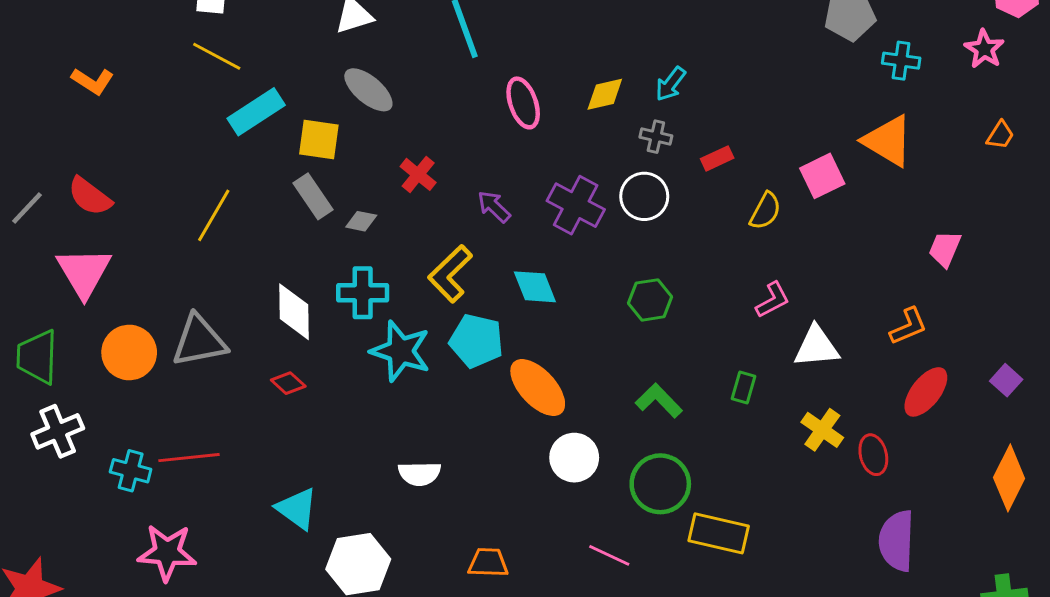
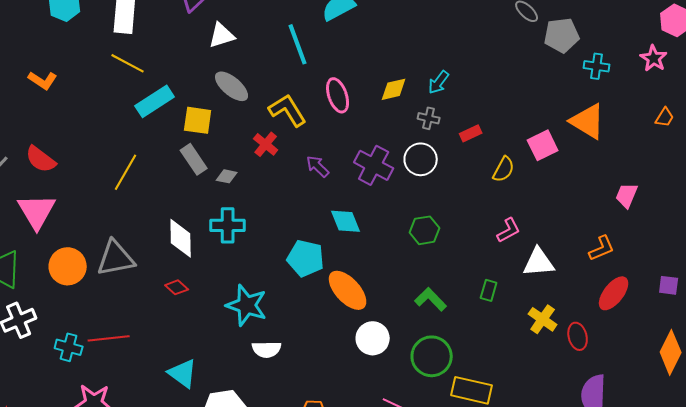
yellow L-shape: (450, 274) -> (288, 110), moved, turned 102
cyan star: (401, 351) -> (247, 305), moved
purple square: (1006, 380) -> (669, 285), turned -35

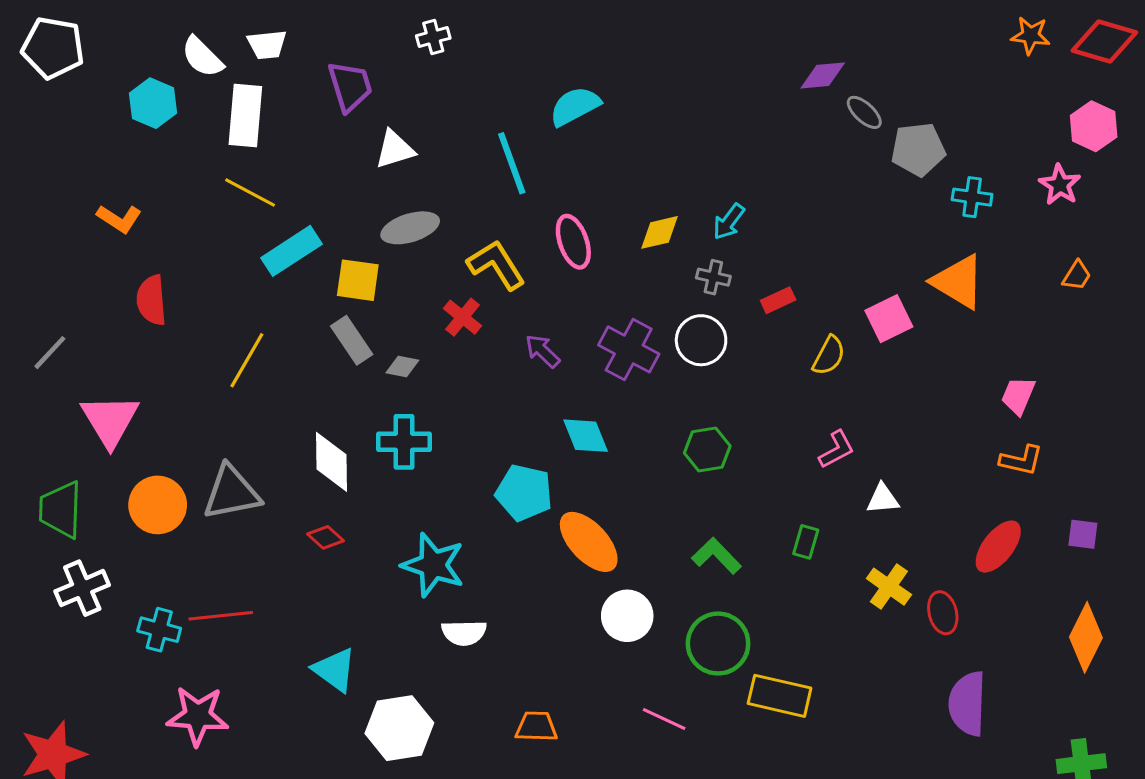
gray ellipse: (232, 86) -> (410, 228), turned -57
red semicircle: (41, 159) -> (151, 300), moved, turned 48
orange L-shape: (602, 248) -> (1021, 460), moved, turned 36
white triangle: (539, 262) -> (883, 499), size x0.7

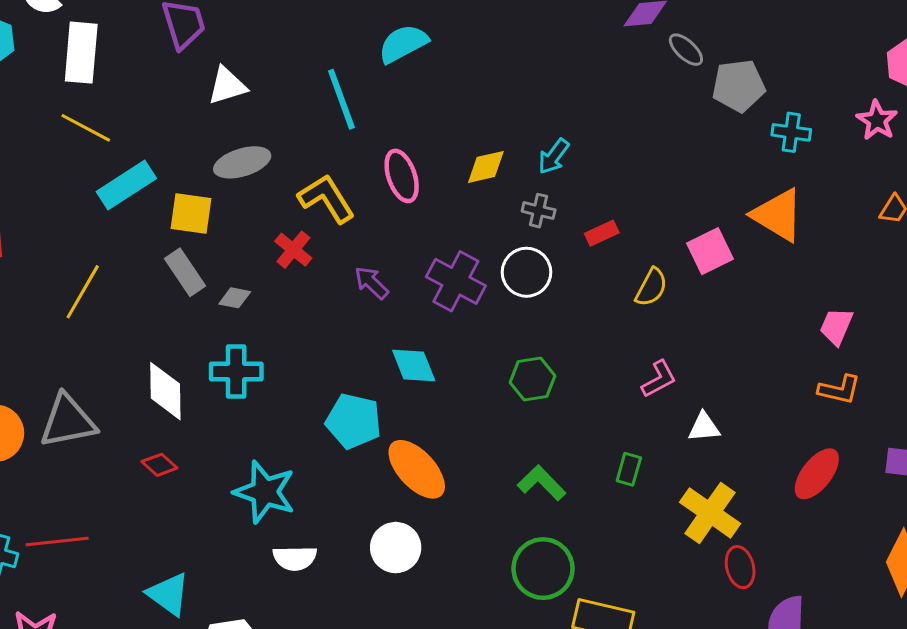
yellow cross: (889, 587) -> (710, 513), size x1.4
red ellipse: (943, 613) -> (740, 567), moved
white circle: (627, 616) -> (396, 548), moved

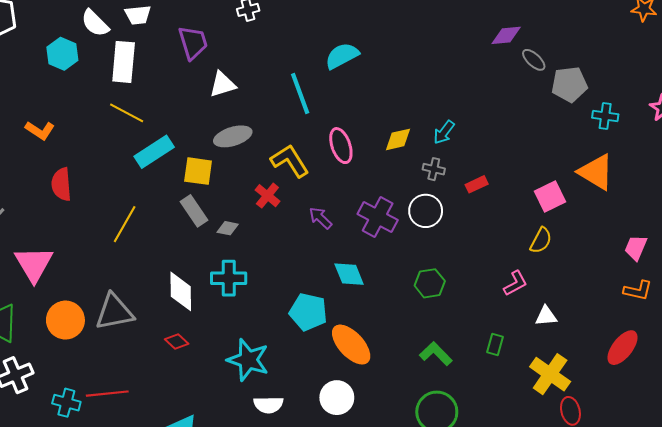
yellow semicircle: (651, 287) -> (541, 240), moved

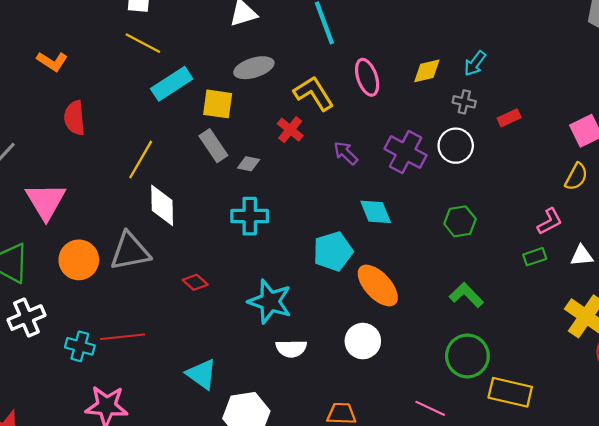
white diamond: (181, 291) -> (162, 205), moved
cyan pentagon: (308, 312) -> (333, 251), turned -30
green rectangle: (495, 345) -> (535, 257), moved, turned 55

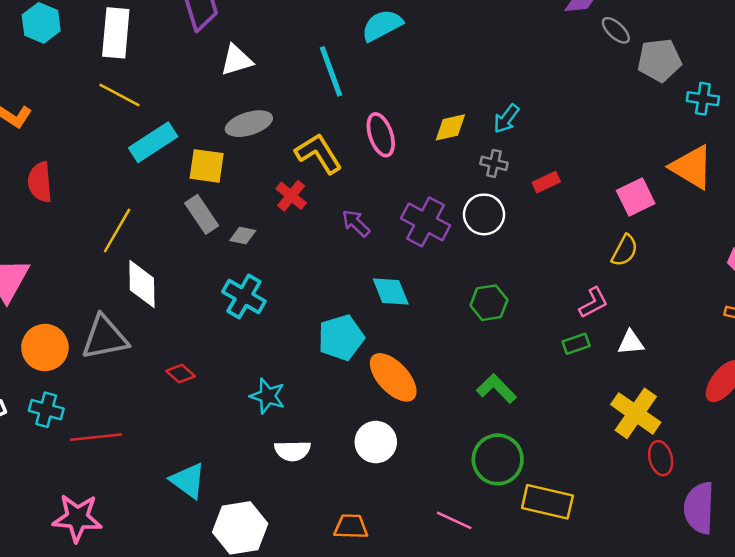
cyan cross: (250, 216) -> (244, 296), turned 30
cyan star: (270, 302) -> (268, 396), size x0.7
cyan cross: (80, 346) -> (46, 410), moved

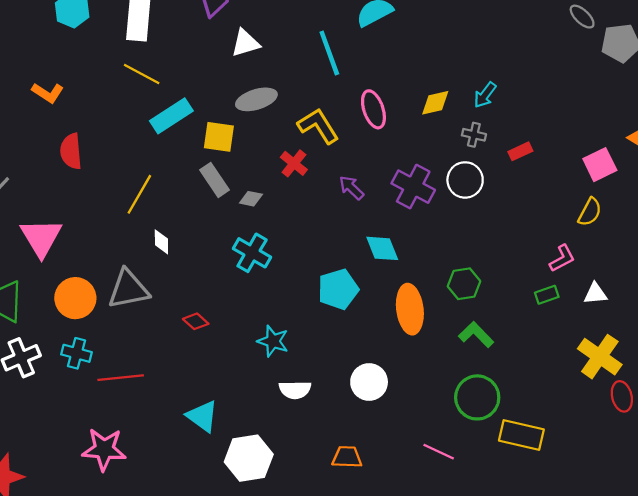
white diamond: (142, 284) -> (161, 242), size x0.6
green hexagon: (489, 303) -> (464, 284), moved
orange ellipse: (393, 377) -> (410, 309), moved, turned 36

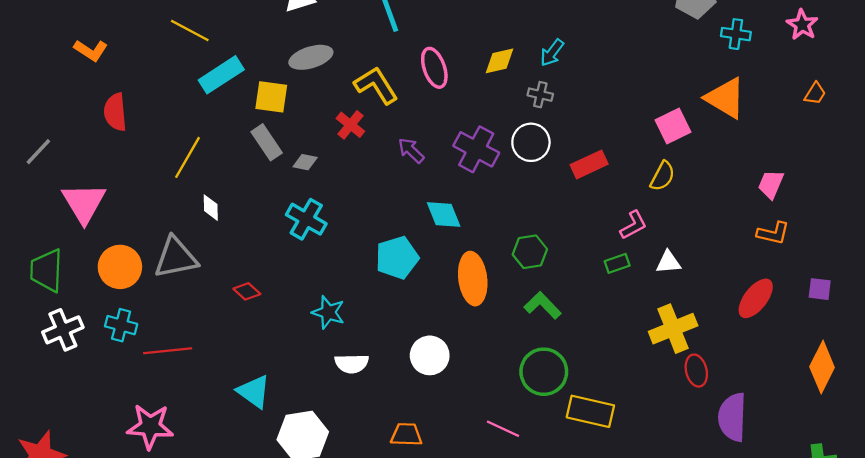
red rectangle: (520, 151) -> (589, 164), moved, size x1.4
yellow cross: (600, 357) -> (673, 329), turned 33

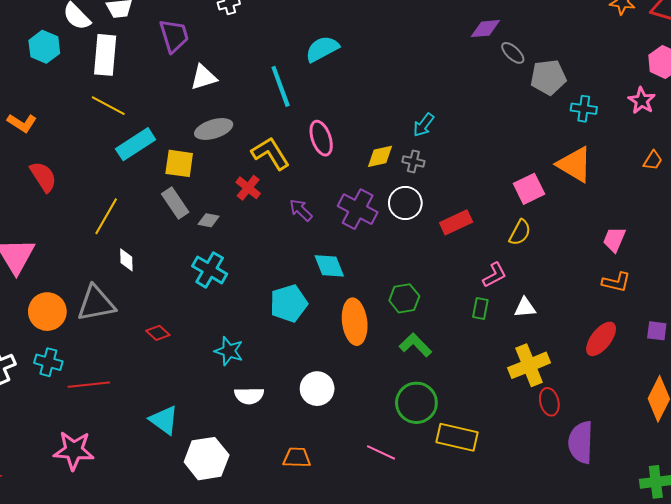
yellow diamond: (500, 61) -> (380, 156), moved
red semicircle: (115, 112) -> (43, 177), turned 152
green rectangle: (617, 263) -> (480, 308), turned -60

